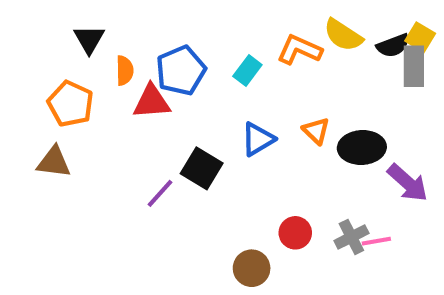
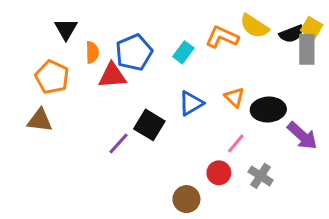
gray cross: (351, 237) -> (261, 176), turned -30
pink line: (376, 241) -> (236, 143), moved, turned -40

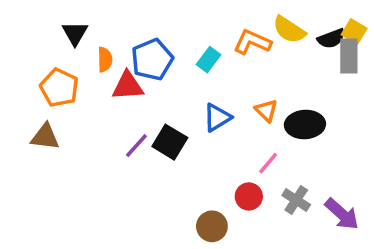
purple arrow: (302, 136) -> (342, 214), moved
purple line: (118, 143) -> (136, 146), moved

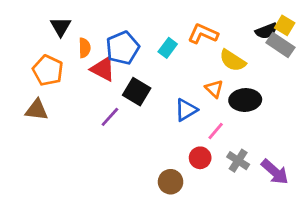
yellow semicircle: (289, 30) -> (233, 61), moved
gray rectangle: (349, 56) -> (280, 45), turned -56
red triangle: (128, 86) -> (103, 69), turned 32
blue triangle: (217, 117) -> (186, 110), moved
black square: (170, 142) -> (137, 92), moved

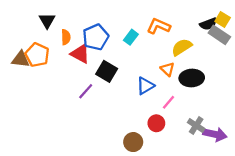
yellow semicircle: (233, 61) -> (182, 47), turned 115
brown triangle: (37, 110) -> (21, 59), moved
gray cross: (238, 161) -> (196, 125), moved
purple arrow: (275, 172) -> (215, 134), turned -30

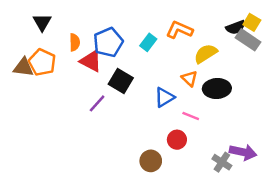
black triangle: (47, 21) -> (42, 22), moved
pink line: (169, 102) -> (191, 116), turned 72
gray cross: (196, 125) -> (222, 162), moved

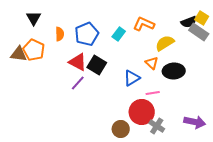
red triangle: (91, 61) -> (78, 62), moved
pink line: (191, 116) -> (153, 93), turned -32
red circle: (177, 140) -> (142, 112), size x1.6
gray cross: (222, 162) -> (157, 126), moved

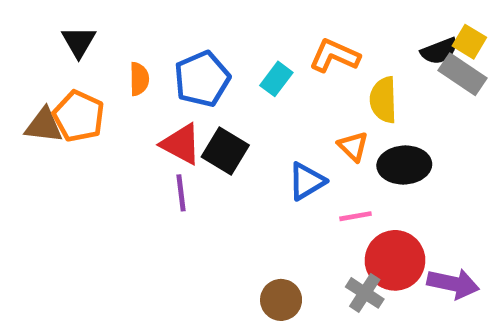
yellow semicircle: (165, 43) -> (383, 100), turned -60
purple line: (78, 83) -> (181, 193), turned -49
red circle: (142, 112) -> (395, 260), moved

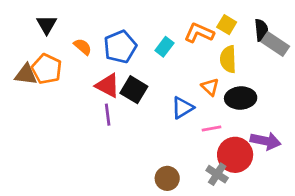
yellow square: (469, 42) -> (227, 25), moved
black semicircle: (439, 51) -> (261, 30), turned -75
orange semicircle: (139, 79) -> (83, 47), turned -48
purple arrow: (453, 284) -> (266, 141), moved

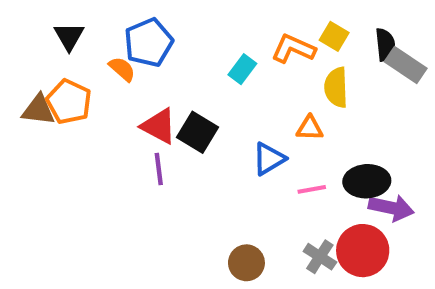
blue pentagon: (120, 47) -> (149, 43), moved
orange triangle: (210, 87) -> (310, 128), turned -42
black ellipse: (241, 98) -> (367, 181), moved
red circle: (235, 155) -> (363, 251), moved

